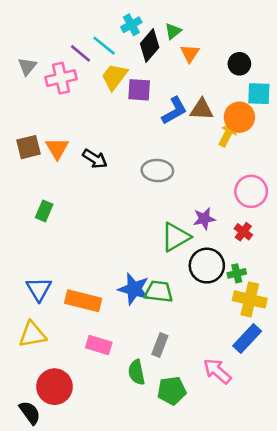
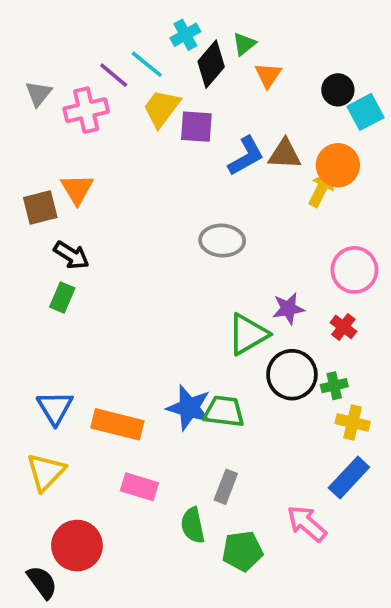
cyan square: (259, 94) -> (365, 112), moved, turned -30
orange triangle: (57, 148) -> (77, 189), moved
black arrow: (95, 159) -> (71, 255), moved
yellow cross: (250, 299) -> (353, 422), size x0.7
yellow triangle: (32, 335) -> (46, 472), turned -36

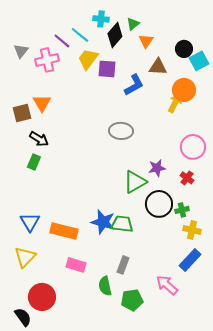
cyan cross: (185, 35) -> (101, 19), turned 35
brown triangle: (285, 154) -> (158, 67), moved

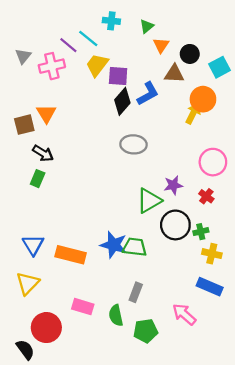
black diamond: (115, 35) -> (122, 101), moved
black circle: (184, 49) -> (190, 54), moved
blue rectangle: (190, 260) -> (210, 287), turned 70
pink rectangle: (76, 265) -> (83, 307), moved

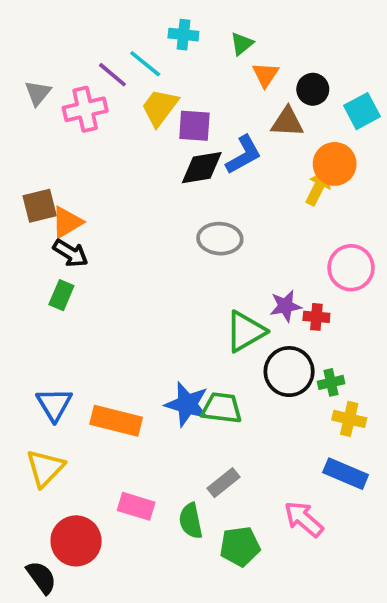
black diamond: (122, 101) -> (202, 168), turned 40
orange triangle: (46, 114) -> (67, 222), moved, turned 30
red cross: (206, 196) -> (316, 317), moved, turned -32
gray rectangle: (136, 292) -> (224, 483), turned 30

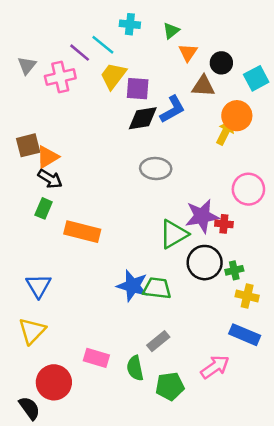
purple star: (285, 306) -> (202, 216), size x1.5
orange rectangle: (116, 421) -> (82, 232), moved
pink arrow: (304, 519) -> (215, 367), turned 104

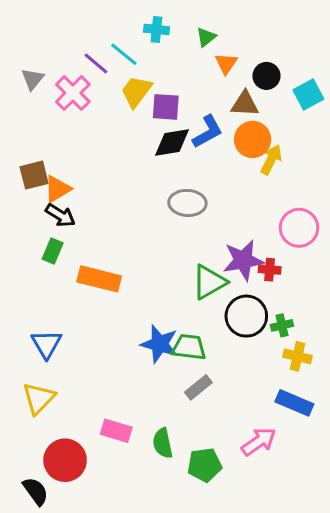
pink cross: (60, 77) -> (73, 93), turned -32
orange circle: (237, 116) -> (253, 139), moved
gray rectangle: (158, 341) -> (198, 387), moved

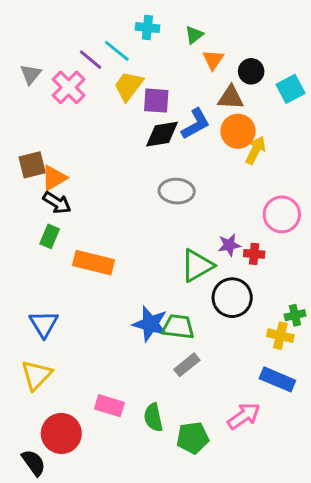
purple star: (243, 260) -> (229, 245), size x0.6
green cross: (282, 325) -> (295, 315), moved

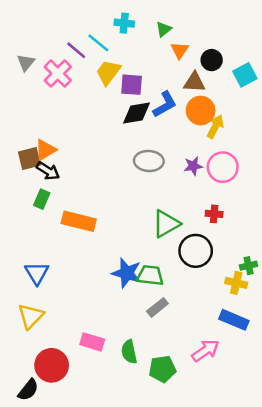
brown square: (32, 165) -> (29, 159), moved
pink circle: (282, 214) -> (223, 167), moved
purple star: (229, 245) -> (193, 166), moved
black semicircle: (34, 463) -> (28, 390), turned 75

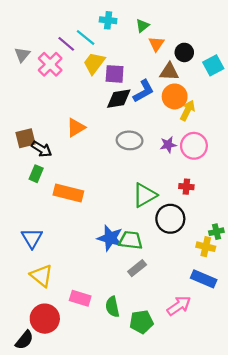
orange triangle: (45, 150) -> (76, 128), moved
yellow triangle: (31, 316) -> (42, 276), moved, turned -35

